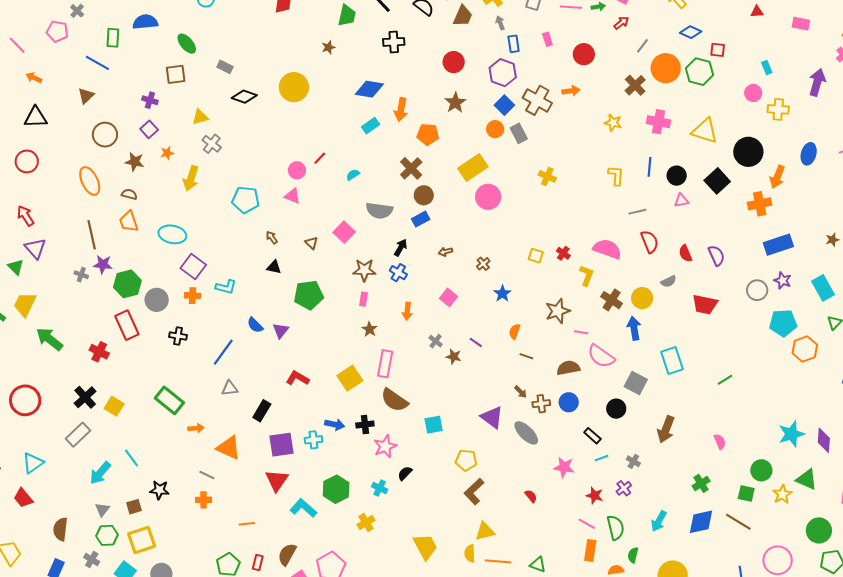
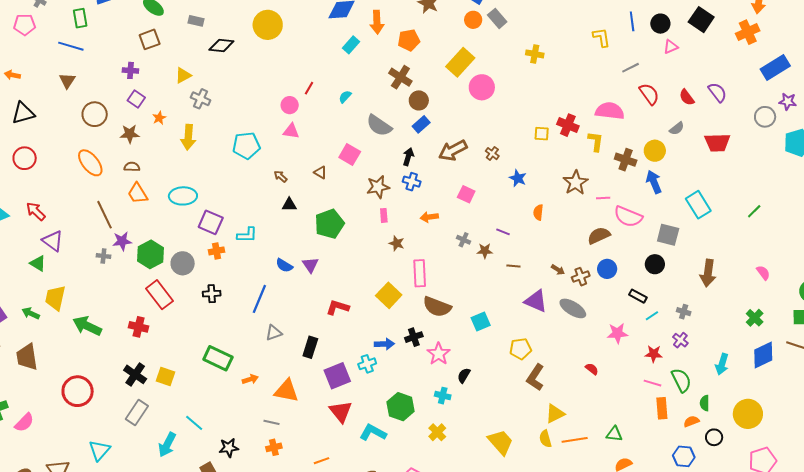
gray semicircle: (379, 211) -> (379, 125), turned 40
brown arrow: (445, 252) -> (453, 150), size x2.0
red cross: (563, 253) -> (568, 125), size x1.5
orange arrow: (407, 311) -> (429, 217), turned 90
brown line: (526, 356) -> (513, 266), moved

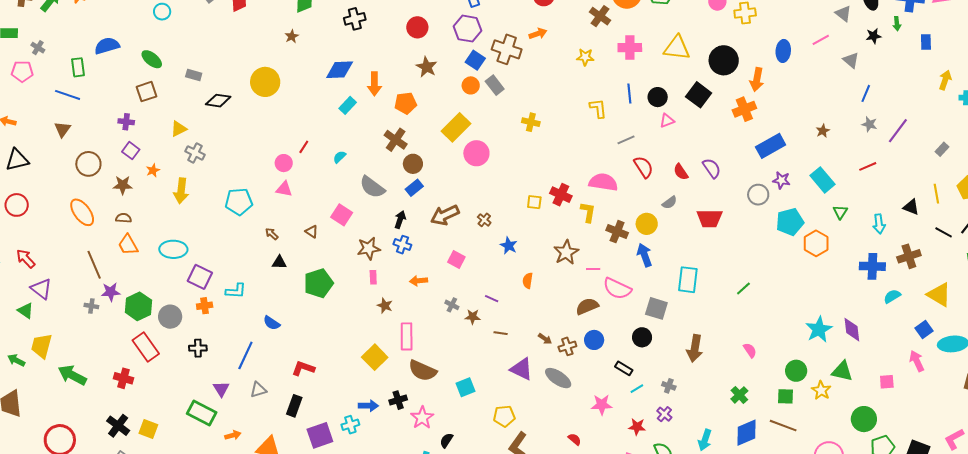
cyan rectangle: (698, 205) -> (688, 280), turned 36
purple triangle: (310, 265) -> (221, 389), moved
red L-shape: (338, 307) -> (303, 368), moved

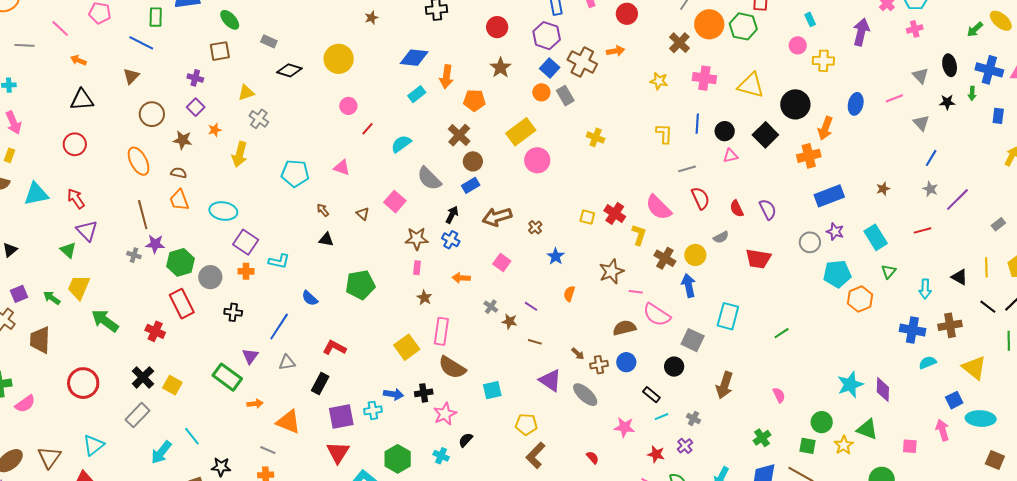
cyan semicircle: (339, 157) -> (401, 144), size x1.5
pink circle: (284, 163) -> (348, 106), moved
pink semicircle: (603, 182) -> (658, 207), turned -152
green pentagon: (318, 283) -> (360, 285), moved

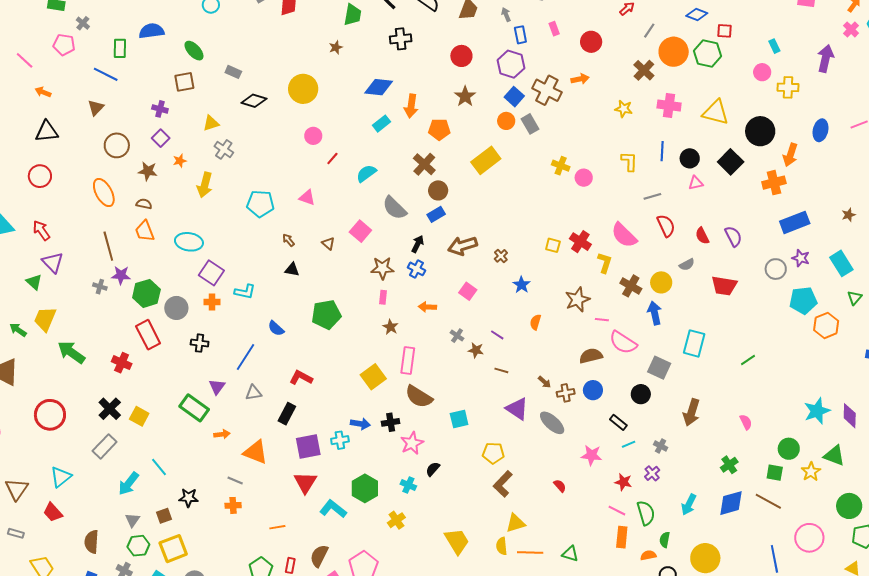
pink circle: (537, 160) -> (584, 178), moved, size x0.7

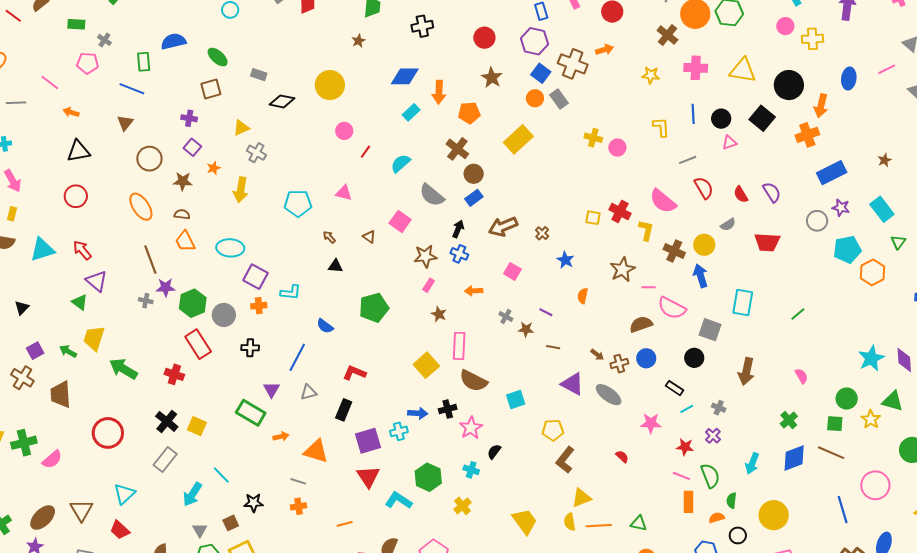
pink rectangle: (383, 297) -> (429, 285), turned 32

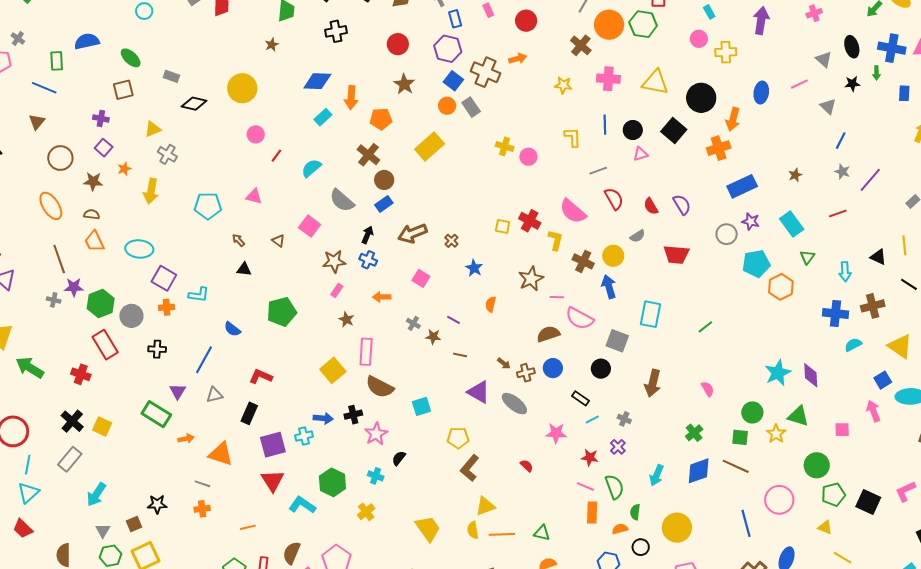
cyan line: (221, 475) -> (28, 465), moved, turned 54

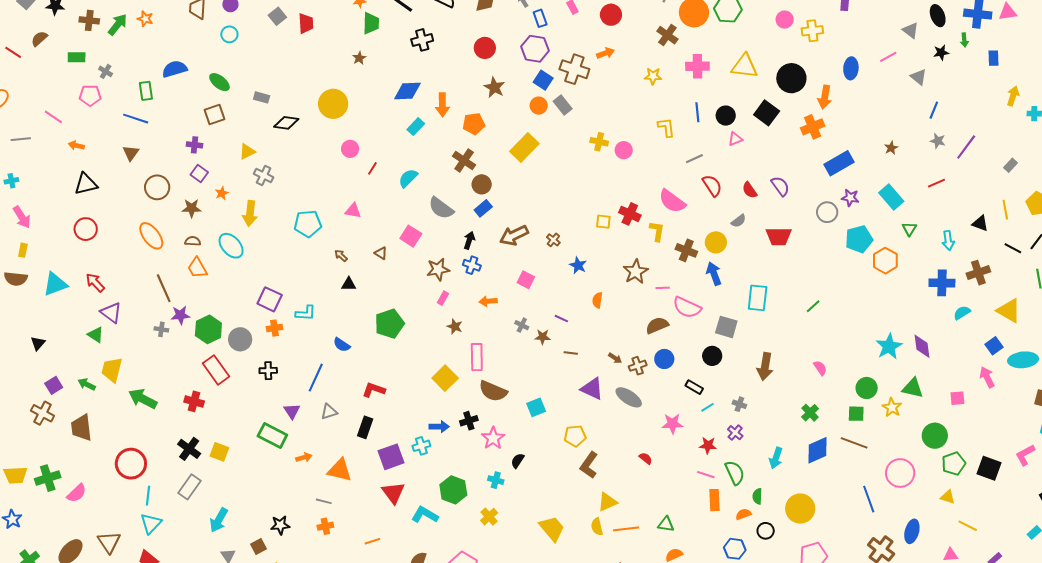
cyan ellipse: (139, 249) -> (231, 246), moved, turned 48

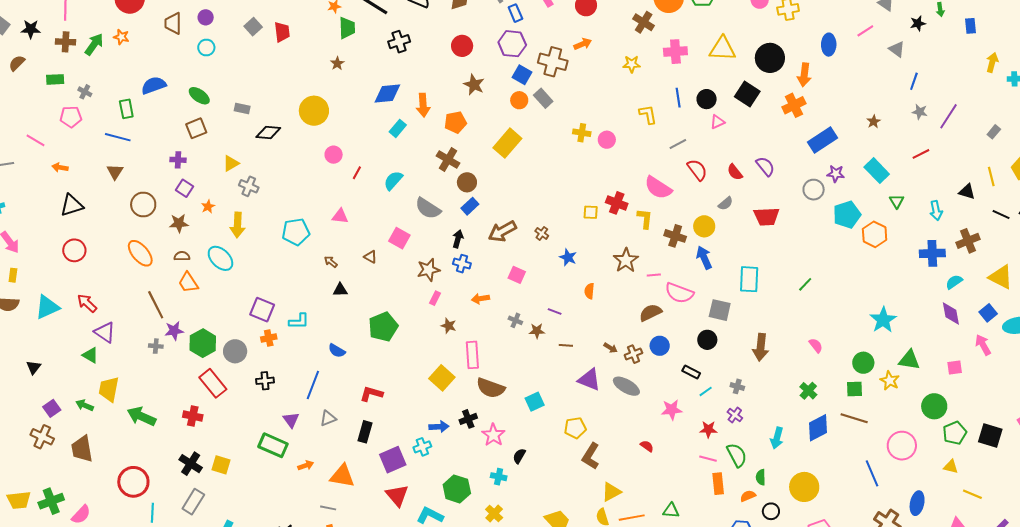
purple diamond: (922, 346) -> (951, 314), moved

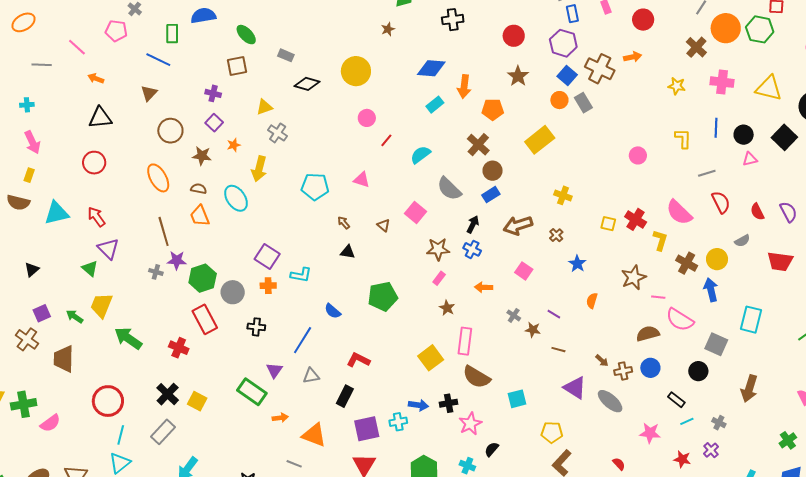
yellow cross: (582, 133) -> (563, 195), moved

